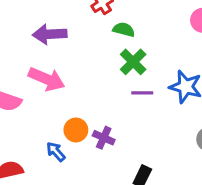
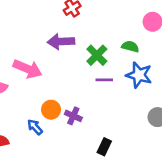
green semicircle: (124, 30) -> (130, 47), moved
purple arrow: (50, 34) -> (61, 42), moved

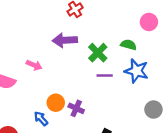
pink arrow: (28, 69) -> (34, 65), size x0.6

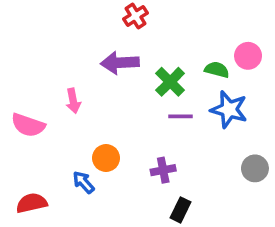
pink circle: (149, 22) -> (248, 56), moved
pink arrow: (34, 65) -> (73, 101), turned 56
purple cross: (76, 108) -> (163, 170), moved, turned -35

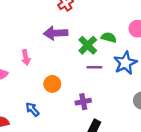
green semicircle: (217, 70) -> (109, 37), moved
blue star: (229, 110) -> (125, 63), turned 30
orange circle: (106, 158) -> (52, 84), moved

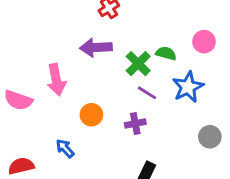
pink arrow: (26, 57) -> (56, 80), size x1.5
purple line: (94, 67) -> (147, 93), turned 32
purple cross: (83, 102) -> (135, 124), moved

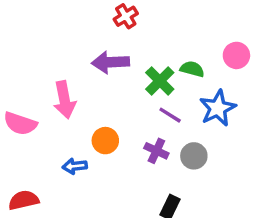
purple cross: (135, 124) -> (156, 151), turned 36
gray circle: (210, 137) -> (194, 156), moved
blue arrow: (65, 148) -> (75, 166), moved, turned -54

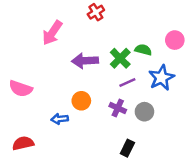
purple arrow: (110, 62) -> (85, 61), moved
pink arrow: (64, 100) -> (52, 33), moved, turned 45
purple line: (170, 115) -> (127, 83), turned -56

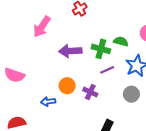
green cross: (120, 58) -> (101, 49), turned -30
purple cross: (118, 108) -> (90, 92), moved
gray circle: (144, 112) -> (131, 94), moved

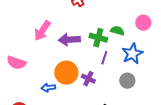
pink arrow: (42, 27) -> (42, 31), moved
purple line: (107, 70) -> (104, 58), turned -48
orange circle: (67, 86) -> (66, 73), size x1.5

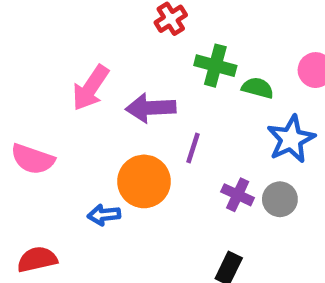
green cross: (98, 38) -> (215, 66), moved
purple line: (104, 58) -> (193, 148), moved
purple cross: (88, 79) -> (238, 195), moved

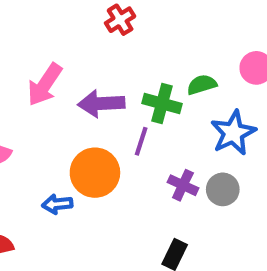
green cross: (215, 66) -> (162, 104), moved
green semicircle: (258, 88) -> (202, 85), turned -32

